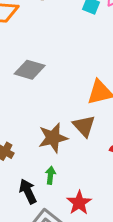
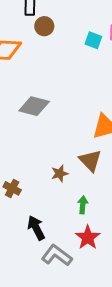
brown star: (53, 138) -> (60, 173), size x0.6
green arrow: (50, 175) -> (83, 205), moved

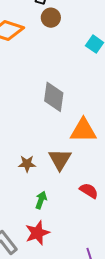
gray diamond: (34, 106) -> (54, 97), moved, turned 68

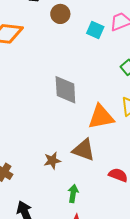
brown circle: (51, 18) -> (60, 14), moved
brown triangle: (60, 159) -> (84, 150), turned -30

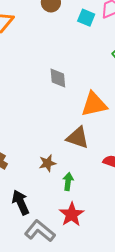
gray diamond: (65, 90) -> (58, 78), size x0.7
brown star: (52, 161) -> (48, 163), moved

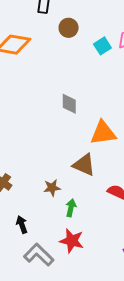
cyan square: (86, 18) -> (102, 46), turned 30
black arrow: (21, 202) -> (22, 225), size x0.7
red star: (72, 214) -> (72, 241), turned -30

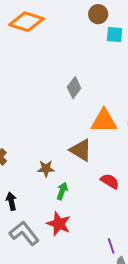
brown circle: (69, 28) -> (98, 14), moved
cyan square: (102, 46) -> (115, 35), turned 30
gray diamond: (69, 104) -> (74, 88), turned 30

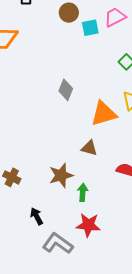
brown triangle: (81, 150) -> (89, 148), size x0.7
brown star: (46, 169) -> (61, 175), size x1.4

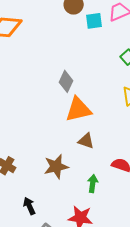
orange triangle: (104, 114) -> (78, 109), moved
green arrow: (83, 192) -> (93, 184), moved

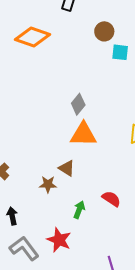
brown triangle: (86, 141) -> (67, 168), moved
brown star: (56, 167) -> (48, 184), size x0.7

